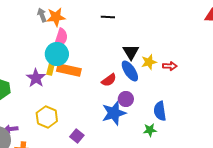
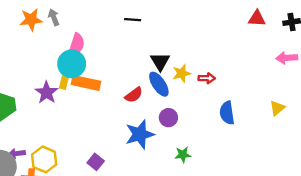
orange star: (56, 17) -> (31, 20), moved
purple circle: (126, 99) -> (168, 118), moved
blue semicircle: (160, 111) -> (227, 113), moved
yellow hexagon: (47, 117) -> (44, 159), moved

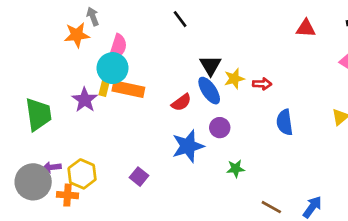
red triangle: (257, 18) -> (306, 28), moved
orange star: (31, 20) -> (77, 35), moved
black line: (133, 20) -> (180, 19), turned 49

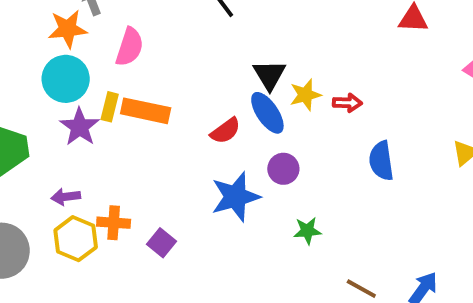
cyan circle: (113, 68) -> (66, 79), moved
purple arrow: (52, 167) -> (66, 197), moved
orange cross: (68, 195) -> (114, 223), moved

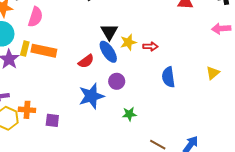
purple square: (162, 243) -> (52, 120), turned -32

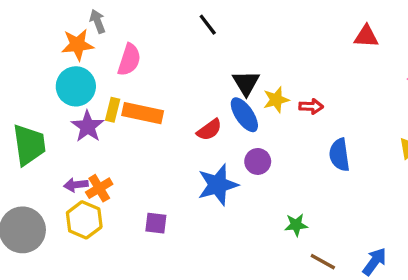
orange cross: (27, 110) -> (99, 188), moved, turned -35
green star: (129, 114) -> (296, 225), moved

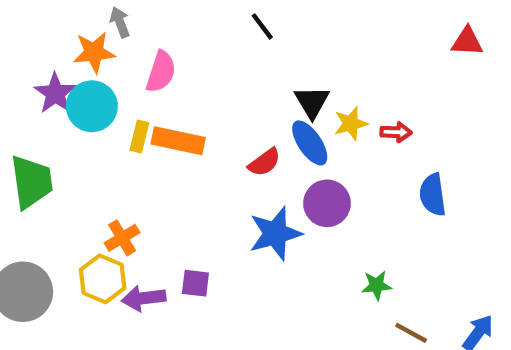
purple star: (88, 126) -> (55, 93), moved
purple circle: (258, 161) -> (327, 203), size x1.4
purple arrow: (76, 185) -> (144, 298), moved, size x1.4

